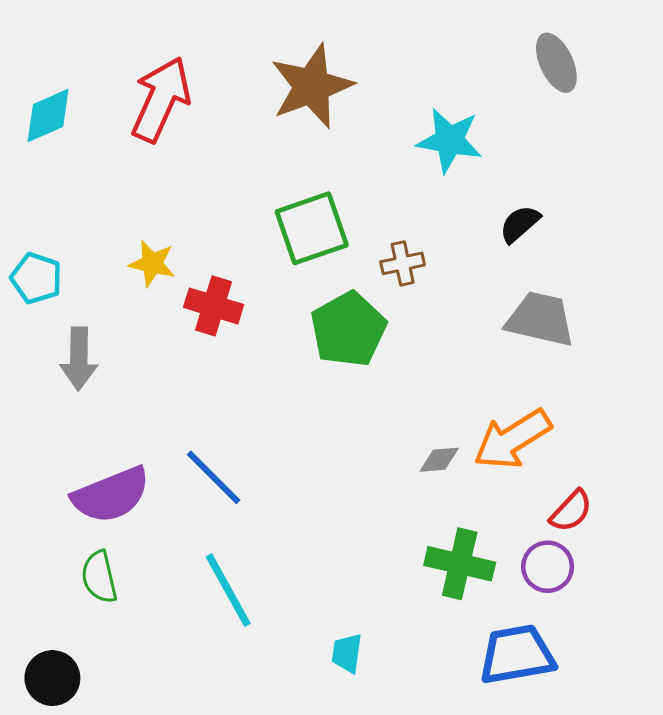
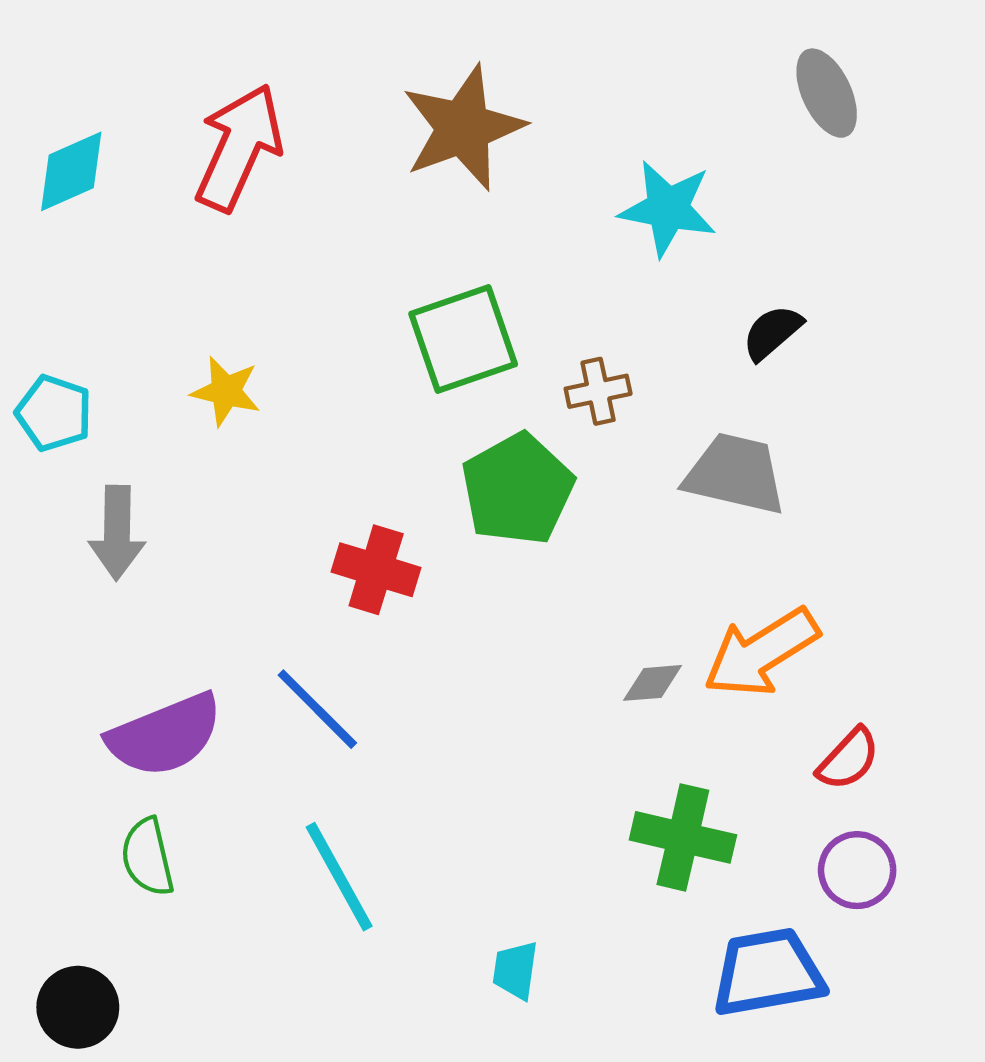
red cross: (214, 306) -> (376, 570), moved
gray trapezoid: (540, 319) -> (735, 474), moved
purple circle: (548, 567) -> (857, 870), moved

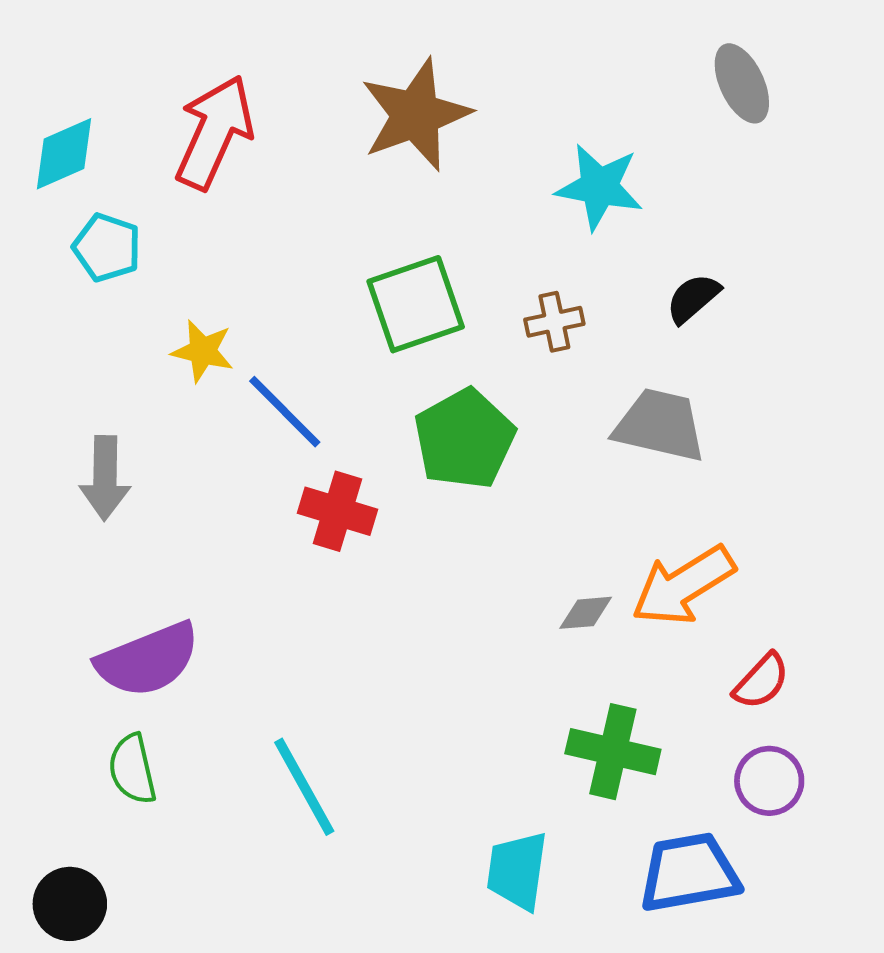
brown cross: (598, 391) -> (554, 322), moved
cyan pentagon: (54, 413) -> (107, 248), moved
blue line: (317, 709) -> (285, 412), moved
cyan trapezoid: (515, 970) -> (517, 871), moved, size x1.5

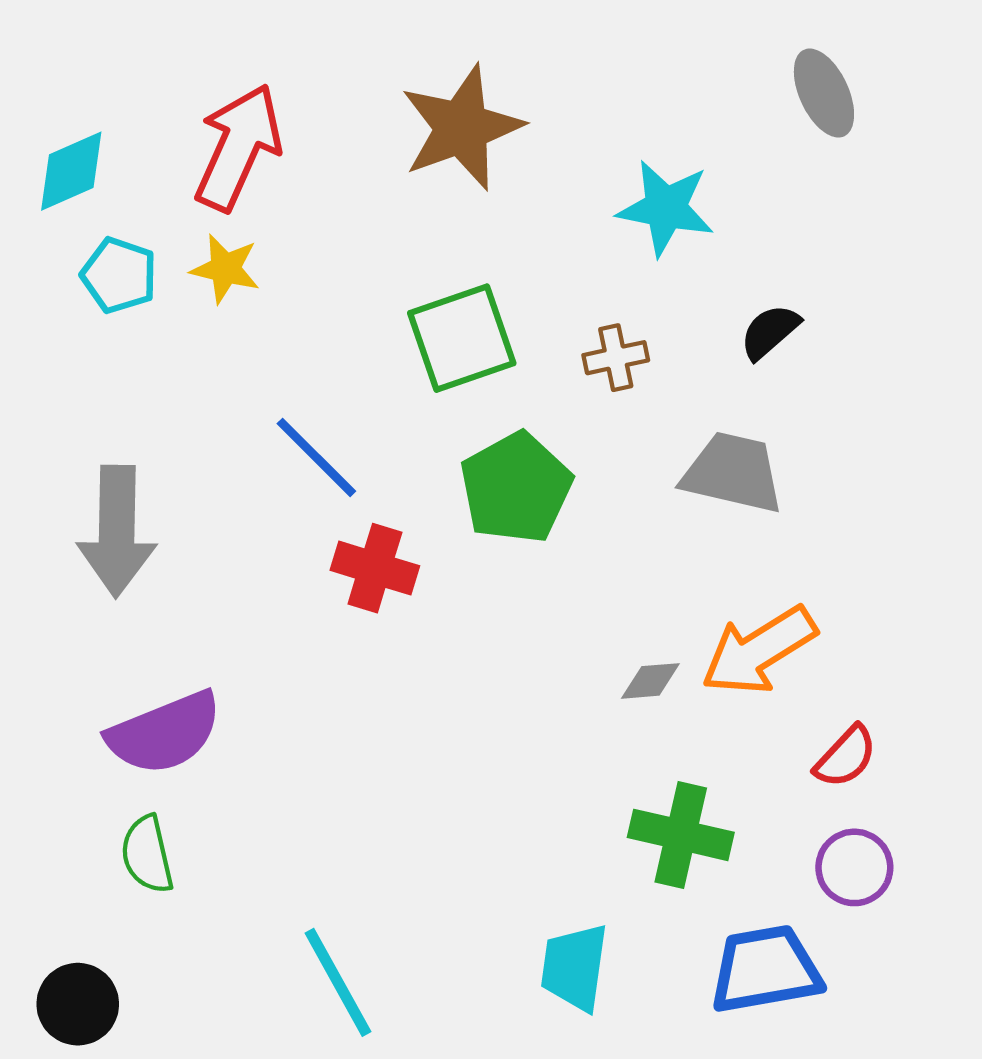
yellow star: (203, 351) -> (225, 269), moved
gray arrow: (105, 478) -> (117, 531), size x1.4
cyan line: (304, 787) -> (338, 982), moved

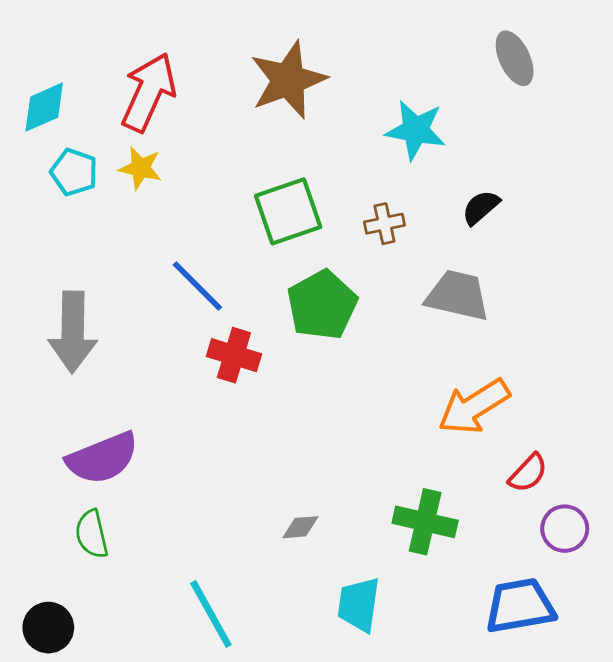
gray diamond: (650, 681) -> (300, 527), moved
purple circle: (854, 867) -> (565, 529), moved
blue trapezoid: (765, 969) -> (520, 606), moved

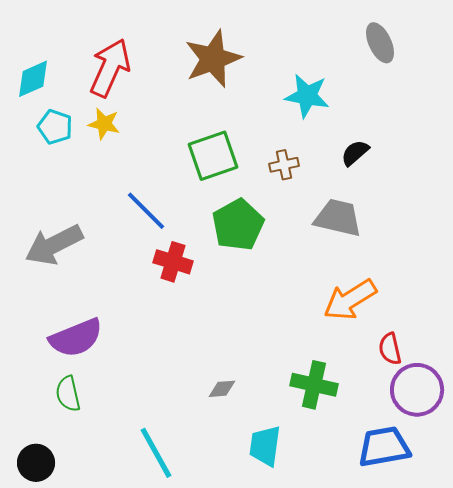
gray arrow: (73, 332) -> (54, 245), turned 62
red semicircle: (528, 473) -> (390, 349), turned 124
purple circle: (565, 529) -> (417, 390), size x1.5

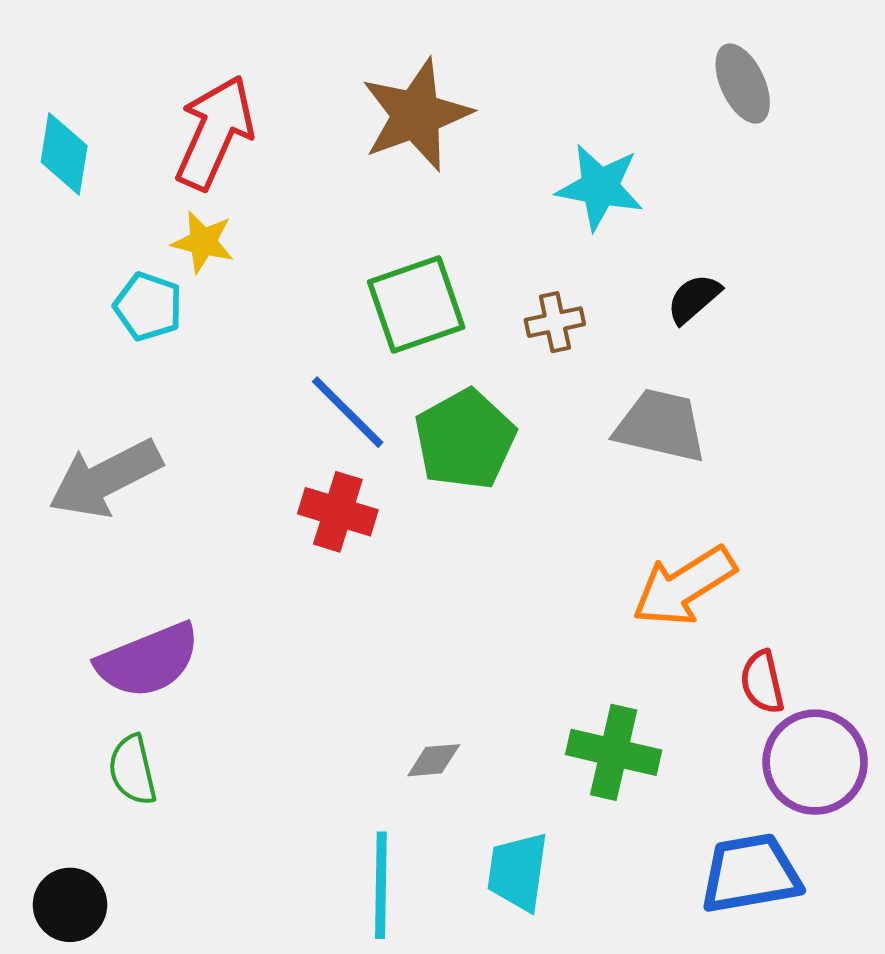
cyan diamond: (33, 79) -> (64, 154), turned -57
cyan pentagon: (55, 127) -> (148, 306), moved
blue line: (146, 211) -> (348, 412), moved
cyan line: (156, 453) -> (381, 885), moved, turned 30

